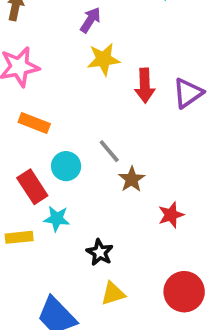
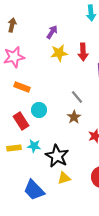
red arrow: (145, 86) -> (83, 52), moved
gray line: (109, 151) -> (77, 97), moved
cyan star: (57, 219) -> (34, 146), moved
black star: (100, 252) -> (57, 156), size x1.6

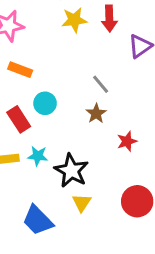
yellow triangle: (64, 178) -> (82, 203), turned -40

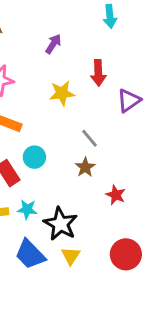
yellow star: (74, 20) -> (62, 93), moved
red star: (127, 141) -> (116, 195), turned -30
blue trapezoid: (38, 220) -> (30, 254), moved

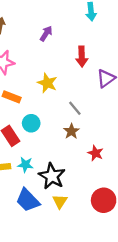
yellow star: (62, 93) -> (47, 83), moved, turned 30

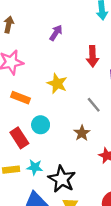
gray line: (75, 108) -> (94, 105), moved

